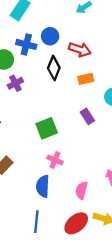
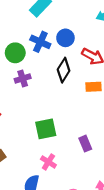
purple rectangle: (87, 116) -> (85, 144), moved

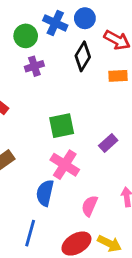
purple rectangle: (85, 144) -> (108, 143), turned 70
pink cross: (48, 162) -> (65, 165), size x1.5

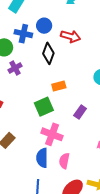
orange rectangle: (118, 76) -> (59, 86), moved
pink semicircle: (90, 206) -> (64, 161), moved

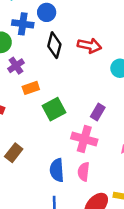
red arrow: (71, 36) -> (89, 46), moved
orange rectangle: (59, 86) -> (31, 88), moved
pink cross: (52, 134) -> (84, 139), moved

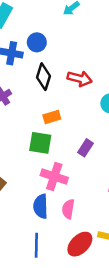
orange rectangle: (31, 88) -> (52, 117), moved
green square: (54, 109) -> (40, 143), turned 35
pink cross: (84, 139) -> (54, 177), moved

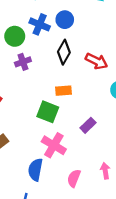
pink semicircle: (68, 209) -> (74, 178), moved

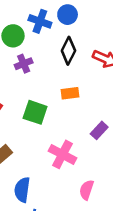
green square: (48, 112) -> (35, 112), moved
blue semicircle: (35, 170) -> (22, 190), moved

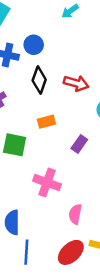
purple rectangle: (99, 130) -> (79, 144), moved

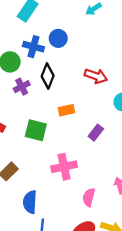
black diamond: (39, 80) -> (48, 76), moved
pink cross: (47, 183) -> (64, 167), turned -35

